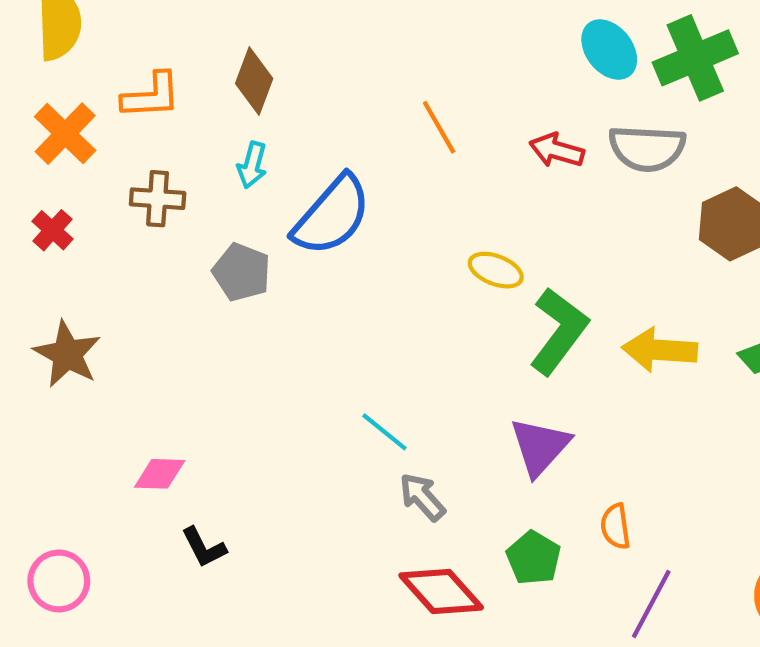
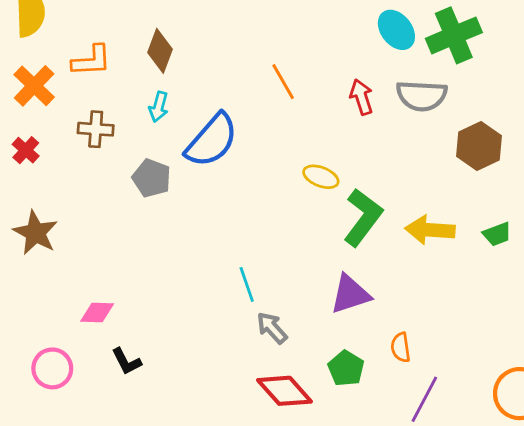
red arrow: (557, 150) -> (361, 97), turned 56
cyan line: (384, 432) -> (247, 284), turned 32
purple triangle: (540, 447) -> (350, 294), turned 30
pink circle: (59, 581) -> (52, 368), moved

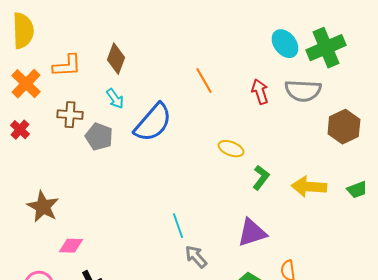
cyan arrow: (159, 107) -> (115, 99), turned -50
gray pentagon: (152, 178) -> (99, 137), moved
green L-shape: (363, 217) -> (261, 178), size x0.6
brown star: (36, 233) -> (43, 207), moved

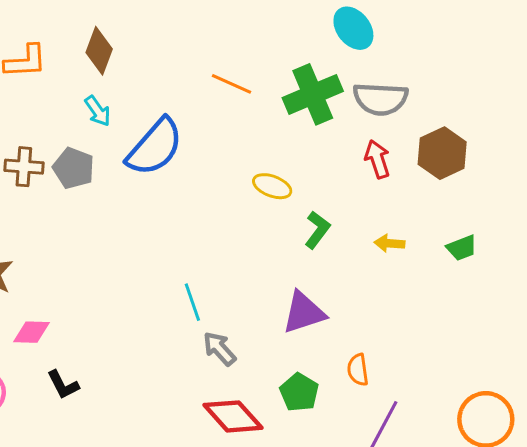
green cross: (326, 48) -> (313, 94), moved
orange line: (204, 81) -> (232, 84), turned -36
red arrow: (260, 92) -> (377, 159), moved
brown cross: (70, 115) -> (24, 167), moved
yellow arrow: (309, 187) -> (390, 243), size x0.6

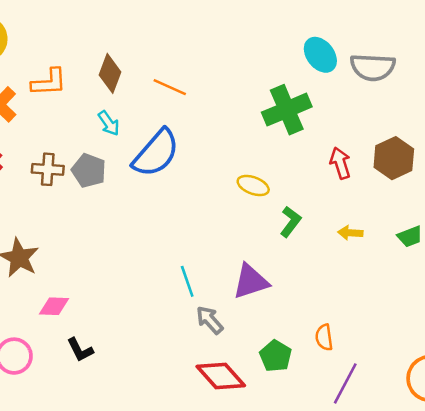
orange line: (232, 84) -> (170, 87), moved
gray semicircle: (380, 99) -> (373, 67), moved
purple triangle: (304, 313) -> (251, 281), moved

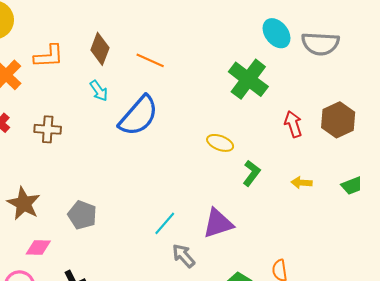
green cross: (287, 110) -> (248, 79), turned -30
gray pentagon: (89, 171) -> (82, 215), moved
cyan line: (187, 281) -> (165, 223), turned 60
pink diamond: (54, 306) -> (38, 247), moved

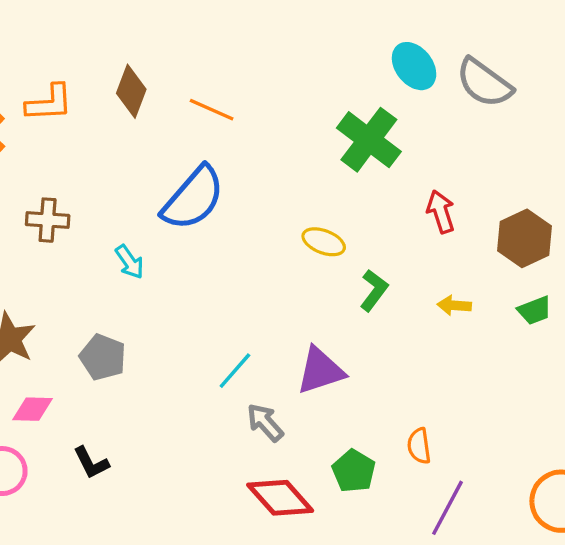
gray semicircle: (320, 44) -> (484, 83), turned 33
cyan arrow: (99, 91) -> (130, 262), moved
brown hexagon: (338, 120) -> (524, 238), moved

